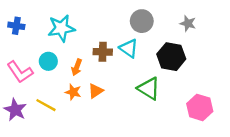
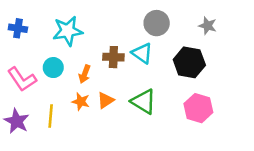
green triangle: (149, 89) -> (144, 102), moved
yellow line: (46, 105) -> (51, 116), turned 66
pink hexagon: (200, 107) -> (198, 108), moved

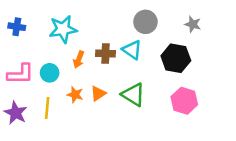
cyan circle: (53, 68) -> (50, 73), moved
orange arrow: (85, 74) -> (79, 59), moved
pink L-shape: (22, 79) -> (20, 74), turned -56

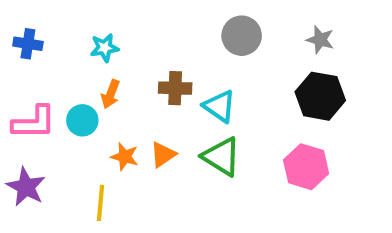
cyan star: (63, 29) -> (105, 48), size x0.6
cyan triangle: (132, 50) -> (219, 106), moved
black hexagon: (176, 58) -> (320, 96), moved
orange arrow: (79, 59) -> (111, 94), moved
yellow line: (47, 108) -> (100, 203), moved

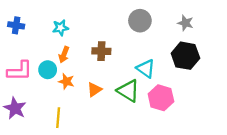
cyan triangle: (219, 106) -> (146, 69), moved
orange star: (125, 157) -> (66, 81), moved
pink hexagon: (306, 167) -> (161, 98), moved

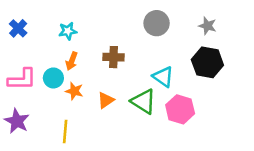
blue cross: (16, 25) -> (18, 28), turned 35

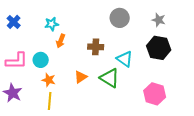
brown cross: (113, 57) -> (96, 47), moved
orange arrow: (72, 61) -> (61, 41), moved
orange star: (74, 91) -> (49, 80), moved
pink hexagon: (180, 109) -> (155, 94), moved

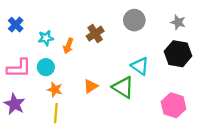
cyan star: (52, 24) -> (46, 38), moved
brown cross: (96, 47) -> (95, 34), moved, turned -35

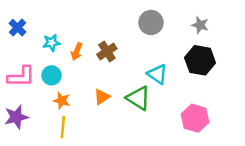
brown cross: (95, 34) -> (107, 51), moved
purple star: (14, 104) -> (16, 117), turned 30

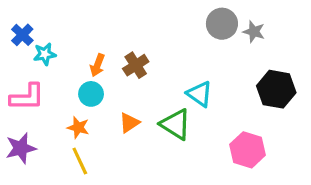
gray circle: (151, 23) -> (222, 24), moved
cyan star: (52, 43) -> (45, 54), moved
black hexagon: (200, 60) -> (276, 89), moved
cyan circle: (52, 75) -> (91, 94), moved
yellow line: (63, 127) -> (80, 161), turned -30

